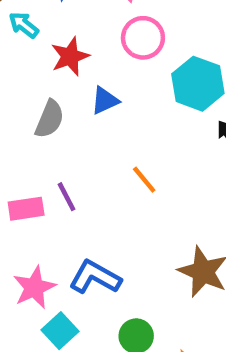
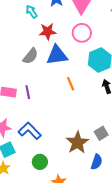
blue triangle: (105, 101) -> (57, 55), size x1.6
orange line: (144, 180) -> (71, 84), moved

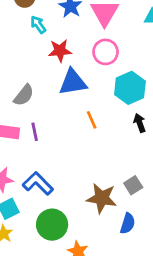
gray semicircle: (31, 56) -> (24, 95), moved
brown star: (77, 143) -> (102, 198), turned -30
green circle: (40, 162) -> (52, 225), size x1.5

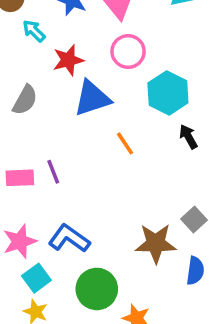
gray semicircle: (24, 95) -> (25, 100), moved

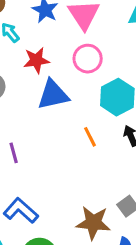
orange line: (125, 143) -> (90, 137), moved

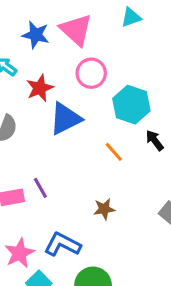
brown star: (93, 223) -> (104, 209), moved, size x0.6

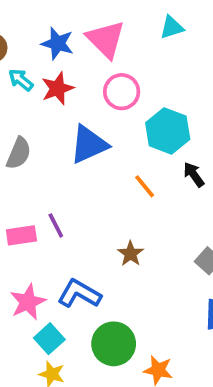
red star: (40, 88) -> (57, 88), moved
brown star: (104, 209) -> (131, 254), turned -30

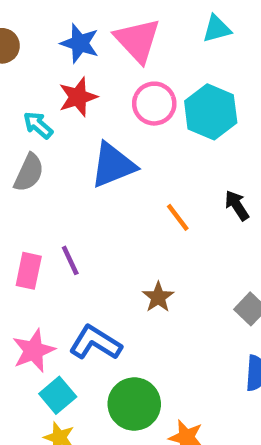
cyan arrow: (21, 80) -> (38, 125), moved
cyan hexagon: (168, 131) -> (211, 112), moved
pink rectangle: (21, 235) -> (29, 271), turned -72

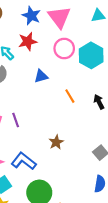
blue triangle: (113, 165) -> (41, 76), size x0.6
orange line: (178, 217) -> (70, 96), moved

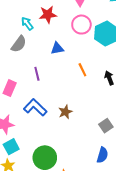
purple line: (16, 120) -> (37, 74), moved
blue L-shape: (24, 161) -> (35, 107), moved

